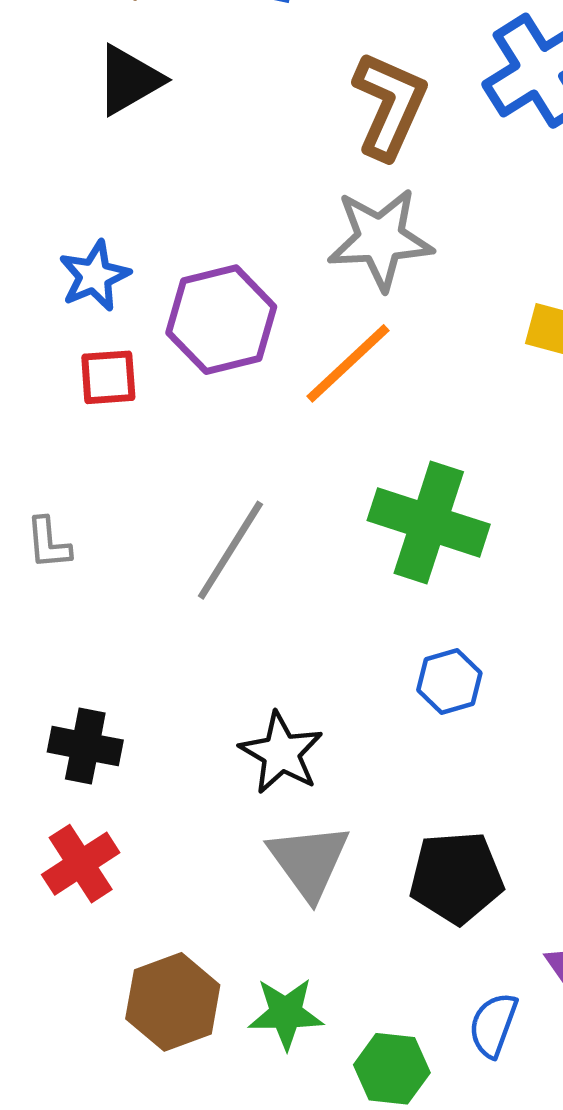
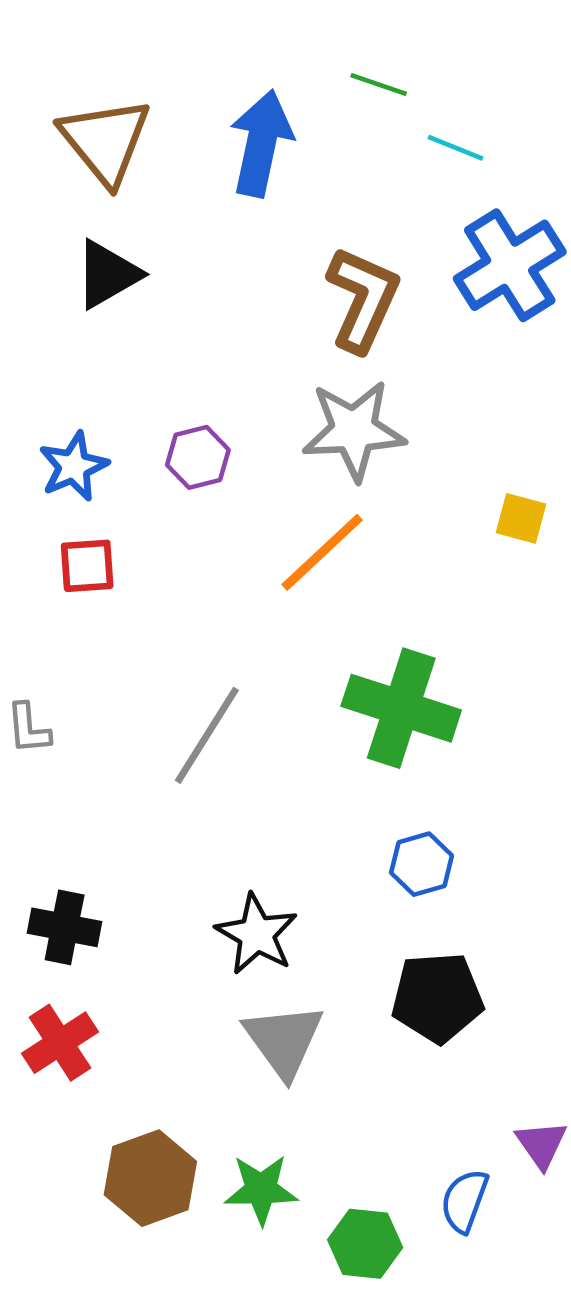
purple hexagon: (221, 320) -> (198, 457), moved, size x0.6
black pentagon: (456, 877) -> (437, 997), moved

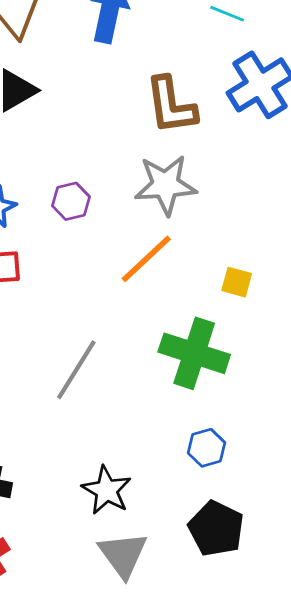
brown L-shape: (363, 299) -> (171, 105), turned 148
yellow square: (521, 518) -> (237, 282), moved
black pentagon: (437, 997) -> (216, 529), turned 30

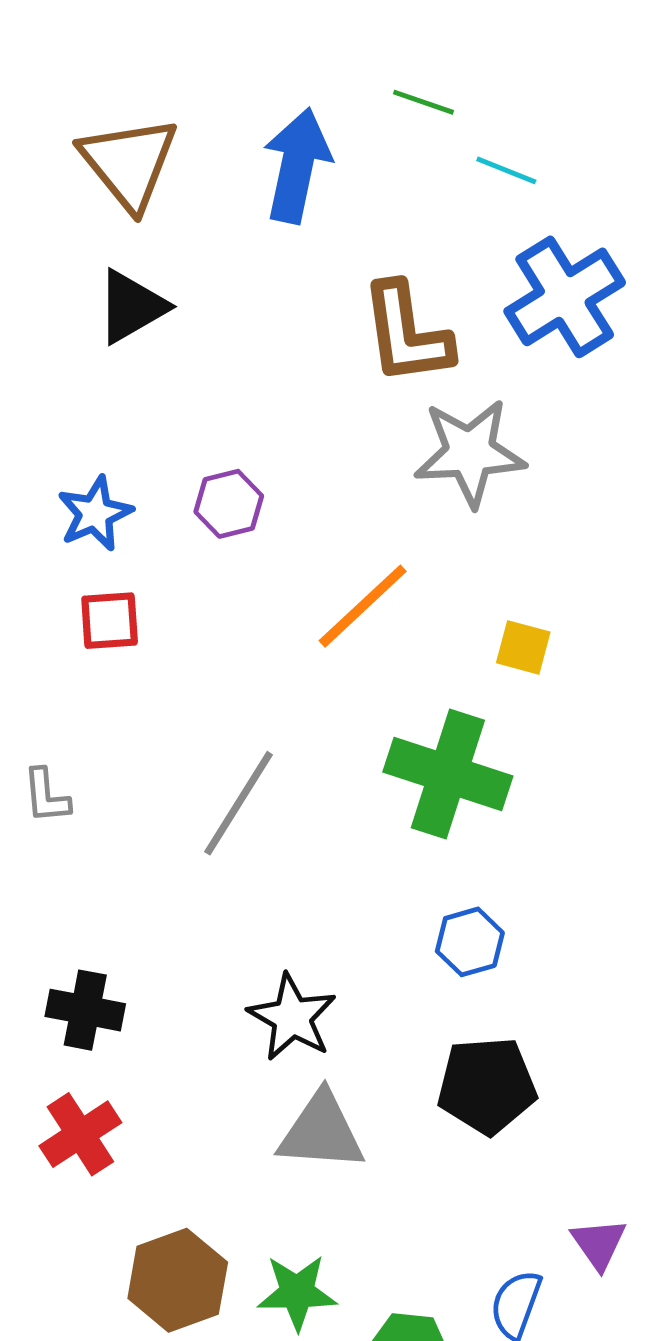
gray star: (165, 185) -> (470, 453), moved
black pentagon: (216, 529) -> (487, 1086), turned -30
gray triangle: (123, 555) -> (321, 1132), turned -50

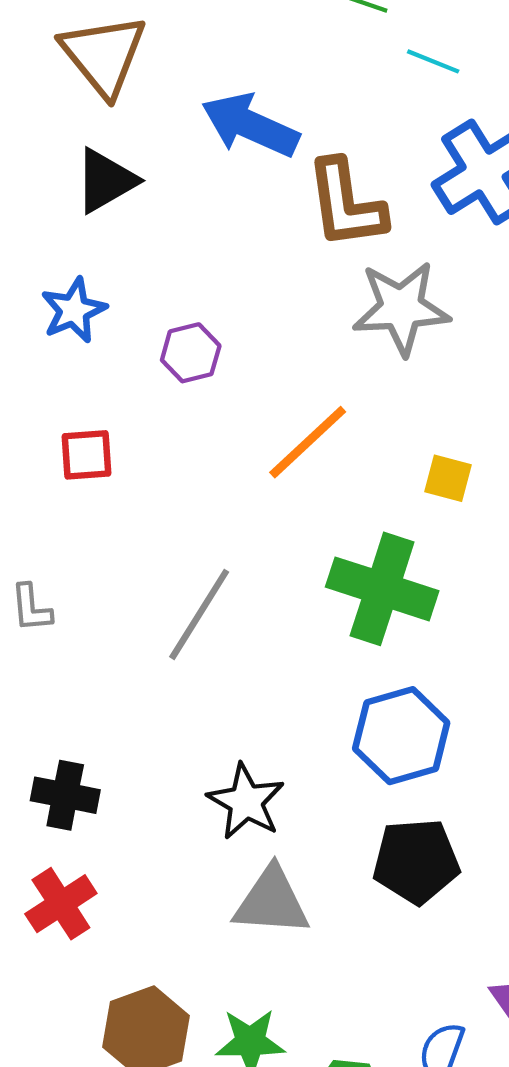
blue arrow: (297, 166) -> (250, 125), moved, turned -78
blue star: (95, 514) -> (74, 310), moved
blue hexagon: (470, 942) -> (401, 736), size x1.6

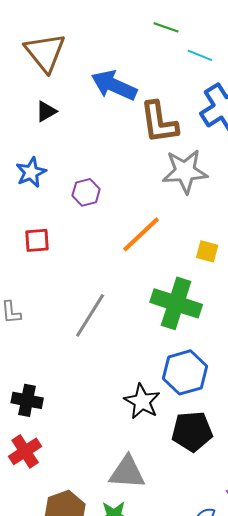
black triangle: (106, 181) -> (46, 111), size x0.7
black star: (246, 802) -> (142, 401), moved
gray triangle: (271, 902) -> (127, 472), moved

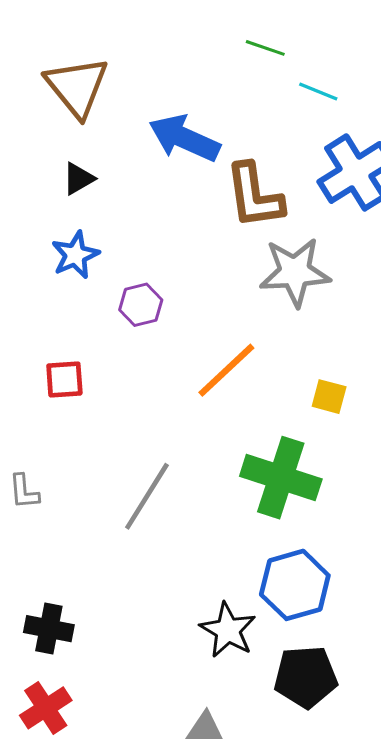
blue star: (31, 172) -> (75, 255), moved

